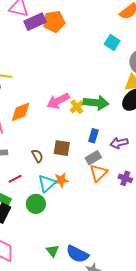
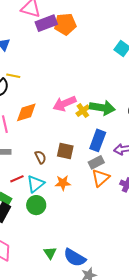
blue rectangle: (93, 136) -> (98, 140), size x1.5
cyan triangle: (47, 183) -> (36, 184), moved

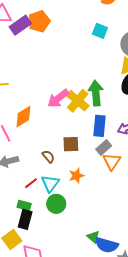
green arrow: (102, 108) -> (96, 93), turned -90
yellow cross: (83, 111) -> (78, 101), size x1.6
green triangle: (50, 253) -> (93, 237), moved

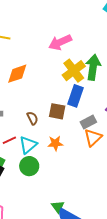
pink arrow: (58, 98) -> (60, 42), moved
blue rectangle: (100, 126) -> (76, 96), moved

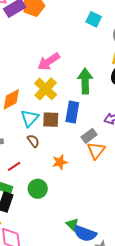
yellow cross: (74, 71) -> (46, 89), moved
brown square: (57, 111) -> (51, 120), moved
cyan triangle: (28, 145) -> (30, 118), moved

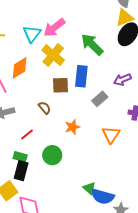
green arrow: (85, 81) -> (92, 44), turned -40
cyan triangle: (30, 118) -> (32, 34), moved
orange triangle: (96, 150) -> (111, 135), moved

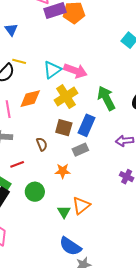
pink arrow: (54, 28) -> (75, 71), turned -140
gray rectangle: (100, 99) -> (80, 150), moved
orange triangle: (111, 135) -> (81, 206), moved
green triangle: (89, 188) -> (64, 212), moved

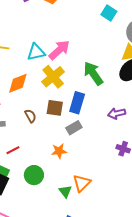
cyan triangle: (52, 70) -> (36, 52), turned 30
pink arrow: (75, 71) -> (59, 50), turned -55
brown semicircle: (42, 144) -> (30, 116), moved

